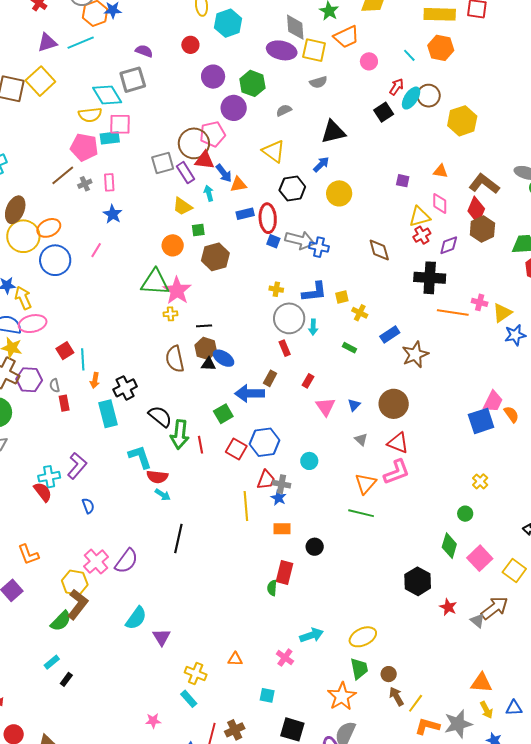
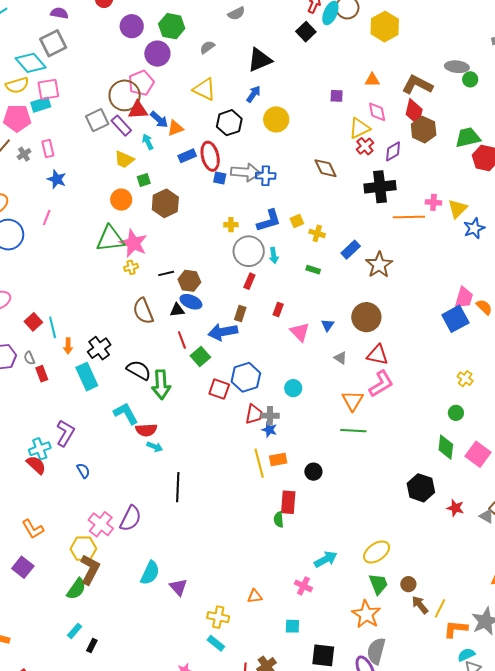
brown hexagon: (206, 348) -> (189, 281), moved
red rectangle: (285, 348) -> (249, 281), turned 56
red line: (200, 445) -> (182, 340), moved
yellow line: (246, 506) -> (259, 463), moved

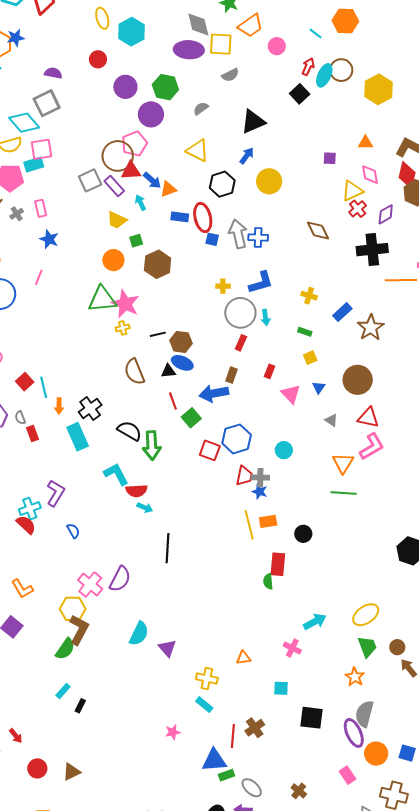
blue rectangle: (187, 156) -> (180, 217), turned 30
gray arrow: (246, 172) -> (238, 234), turned -108
yellow square: (297, 221) -> (310, 358), moved
orange star: (366, 614) -> (355, 677), size x0.7

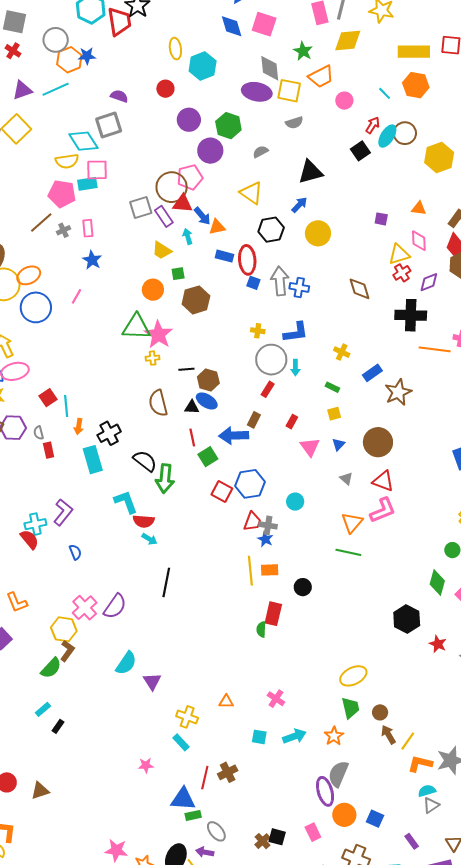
cyan arrow: (315, 622) -> (295, 736), moved
brown L-shape: (79, 630) -> (67, 651), size x0.7
black square: (311, 718) -> (277, 837), moved, size x0.7

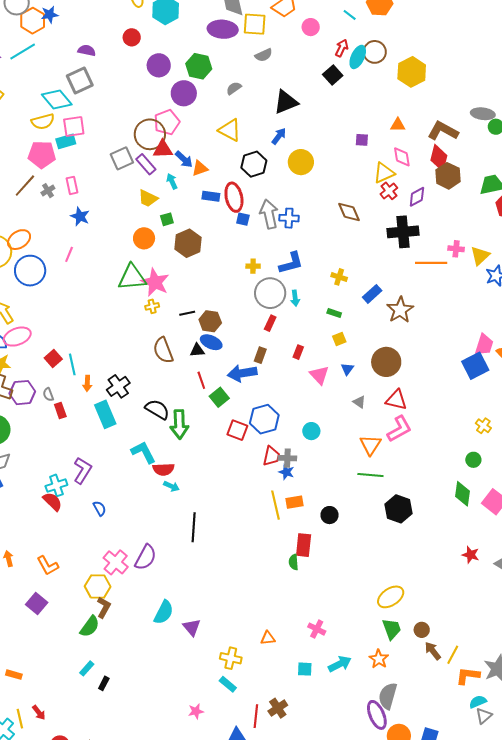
black hexagon: (407, 619) -> (398, 509), moved

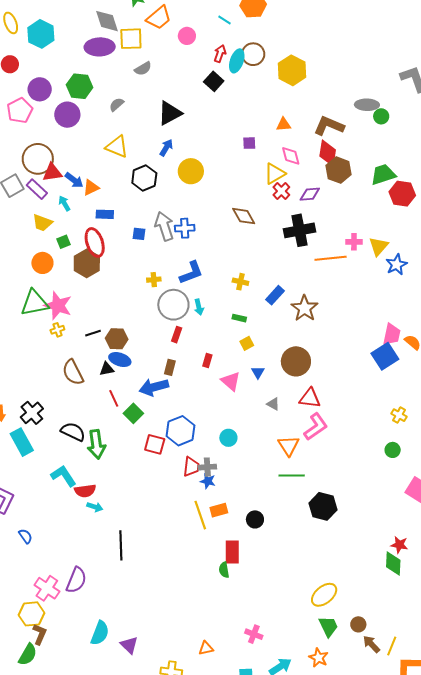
pink pentagon: (167, 122) -> (20, 110), moved
red ellipse: (234, 197) -> (95, 242), moved
purple diamond: (417, 197) -> (310, 194), turned 30
green diamond: (462, 494) -> (393, 563), moved

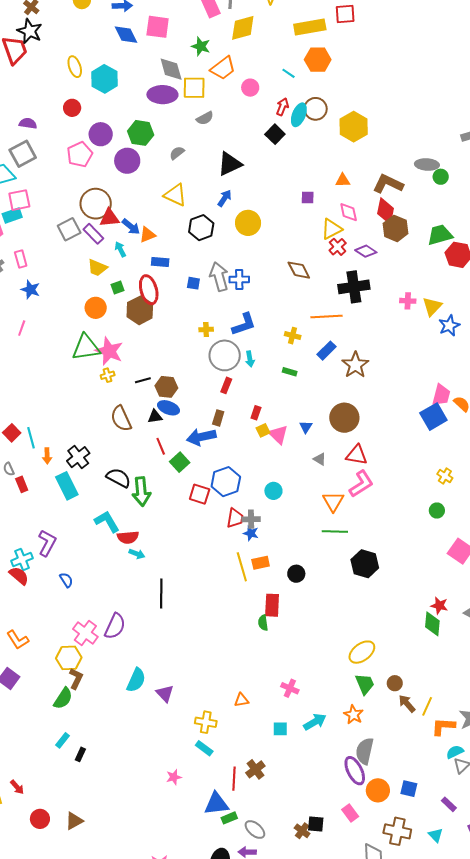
purple diamond: (310, 194) -> (366, 251), turned 35
orange line: (331, 258) -> (327, 317), moved
yellow square: (247, 343) -> (263, 430), moved

